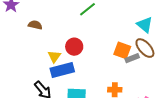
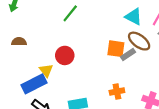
blue rectangle: (62, 70) -> (34, 84), moved

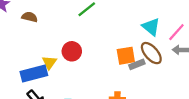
brown semicircle: (19, 42) -> (30, 17), moved
orange square: (116, 49) -> (126, 56), turned -30

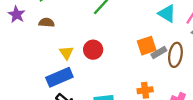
brown ellipse: (151, 53) -> (175, 55), moved, turned 60
yellow triangle: (49, 62) -> (66, 53), moved

